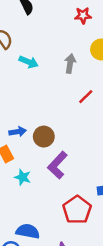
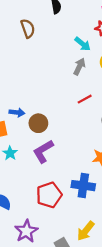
cyan arrow: (29, 62) -> (83, 44), moved

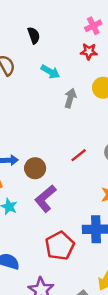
cyan arrow: (83, 44) -> (50, 72), moved
red line: (85, 99) -> (79, 155), moved

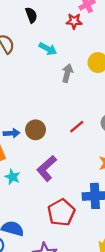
red star: (89, 51) -> (74, 21), moved
brown circle: (35, 168) -> (36, 130), moved

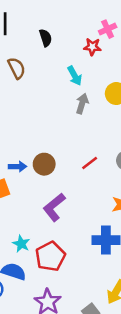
cyan arrow: (48, 49) -> (75, 76), moved, turned 30
cyan star: (12, 177) -> (21, 244), moved
red pentagon: (61, 212) -> (50, 256), moved

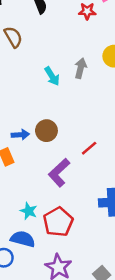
cyan arrow: (75, 76) -> (52, 76), moved
red line: (90, 163) -> (89, 148), moved

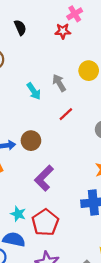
gray arrow: (81, 68) -> (59, 83), turned -42
red line: (89, 148) -> (66, 114), moved

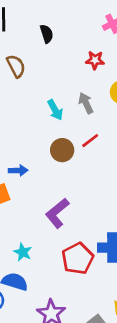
red star: (63, 31) -> (95, 60), moved
brown circle: (31, 141) -> (62, 150), moved
red pentagon: (45, 222) -> (78, 258), moved

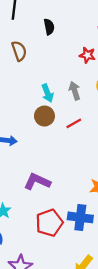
brown circle: (62, 150) -> (44, 116), moved
purple L-shape: (57, 213) -> (37, 182), turned 56

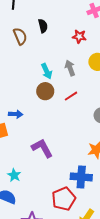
black semicircle: (49, 27) -> (43, 26), moved
purple L-shape: (37, 182) -> (42, 148), turned 40
red pentagon: (49, 223) -> (64, 199), moved

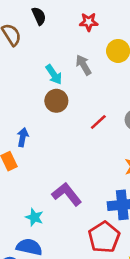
red line: (71, 96) -> (98, 122), moved
blue arrow: (16, 114) -> (23, 137), turned -72
purple L-shape: (42, 148) -> (67, 194), moved

